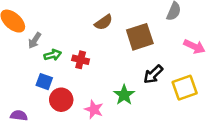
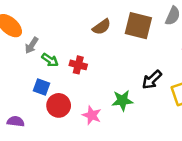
brown square: (140, 37) -> (138, 26), moved, turned 32
green arrow: (53, 55) -> (50, 60), turned 49
green star: (124, 95) -> (122, 101), turned 30

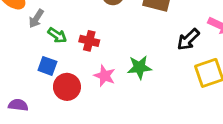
black arrow: (152, 80) -> (188, 39), moved
green star: (122, 101) -> (139, 67), moved
pink star: (92, 115) -> (105, 76), moved

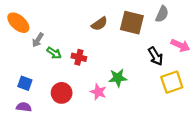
black arrow: (188, 39) -> (156, 56), turned -78
blue square: (47, 66) -> (25, 83), moved
pink star: (105, 76) -> (98, 92), moved

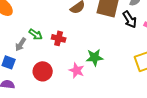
gray arrow: (38, 40) -> (21, 44), moved
black arrow: (156, 56) -> (130, 19), moved

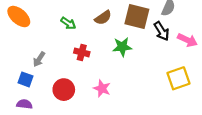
green arrow: (36, 34) -> (68, 23), moved
green star: (95, 57) -> (122, 47), moved

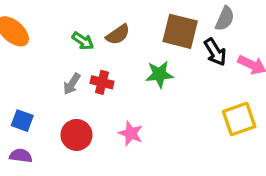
brown semicircle: (103, 18) -> (118, 35), moved
gray arrow: (39, 59) -> (72, 84), moved

